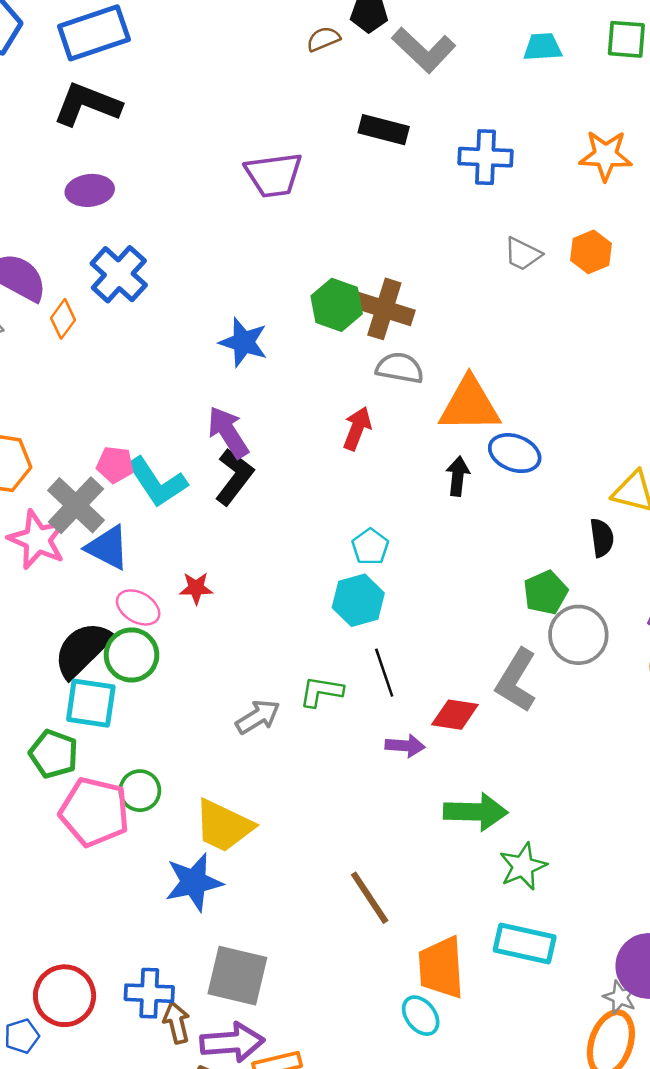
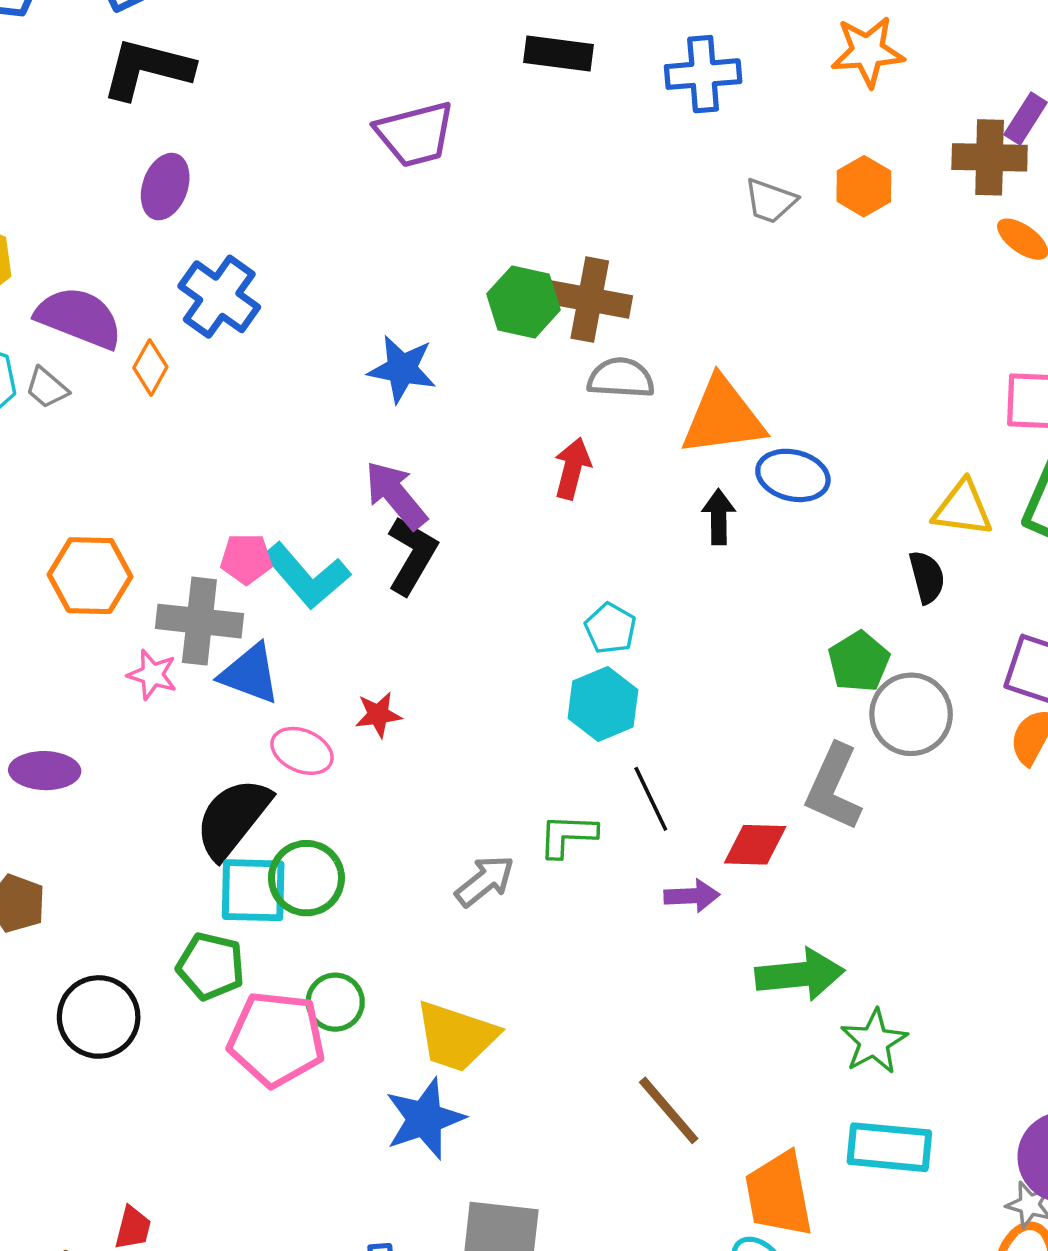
purple ellipse: (90, 190) -> (165, 187), turned -57
gray cross: (76, 505) -> (199, 621), turned -30
pink star: (37, 540) -> (152, 675), size x0.6
green circle: (131, 655) -> (306, 878), moved

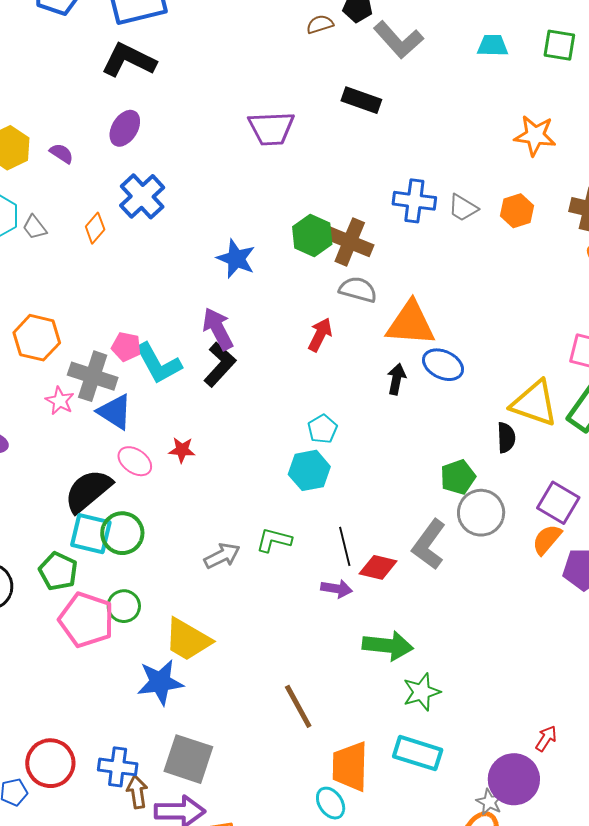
blue cross: (703, 74) -> (414, 201), moved
purple semicircle: (79, 318) -> (62, 153), moved, size x0.5
yellow triangle: (963, 508) -> (534, 403), size x1.4
black line: (651, 799) -> (345, 546), moved

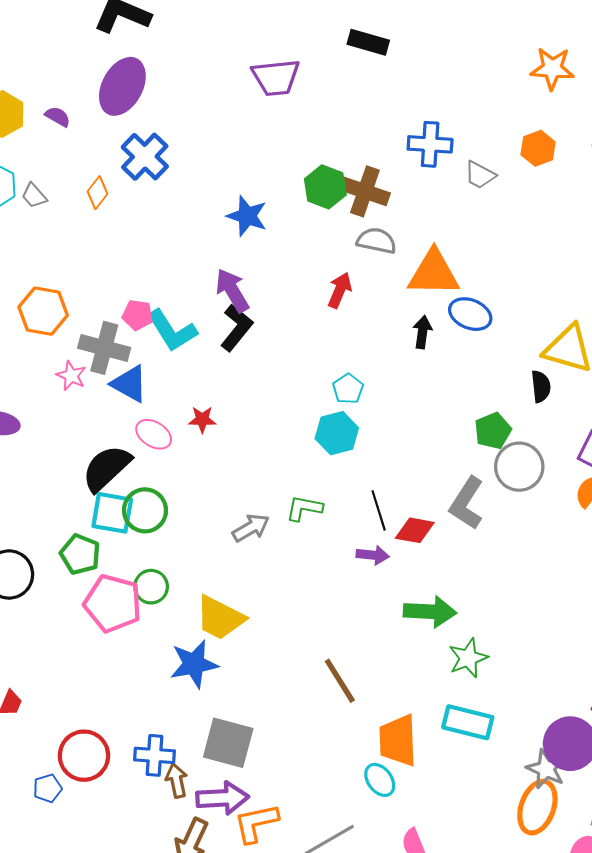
purple ellipse: (125, 128) -> (122, 86), size x1.5
gray trapezoid: (463, 208) -> (480, 175), moved
gray star: (489, 802) -> (546, 769), size x1.4

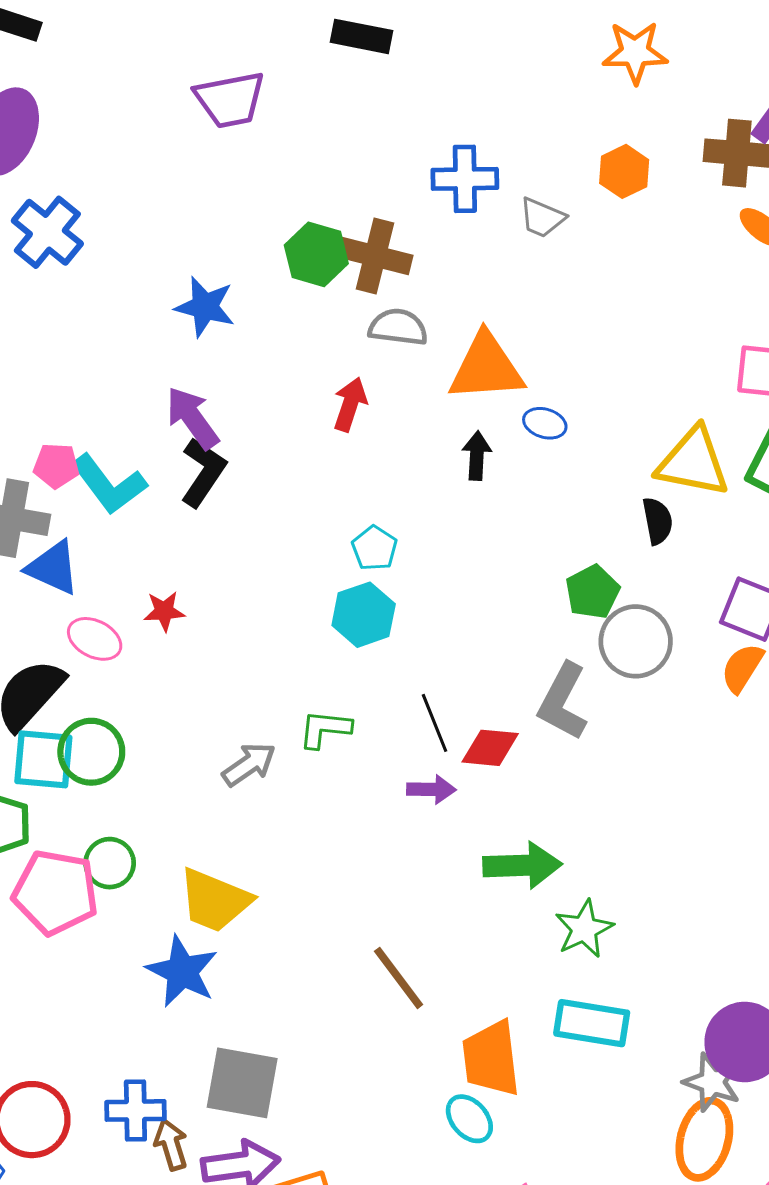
blue ellipse: (470, 314) -> (545, 423), size x0.7
blue star: (194, 664) -> (182, 971), turned -30

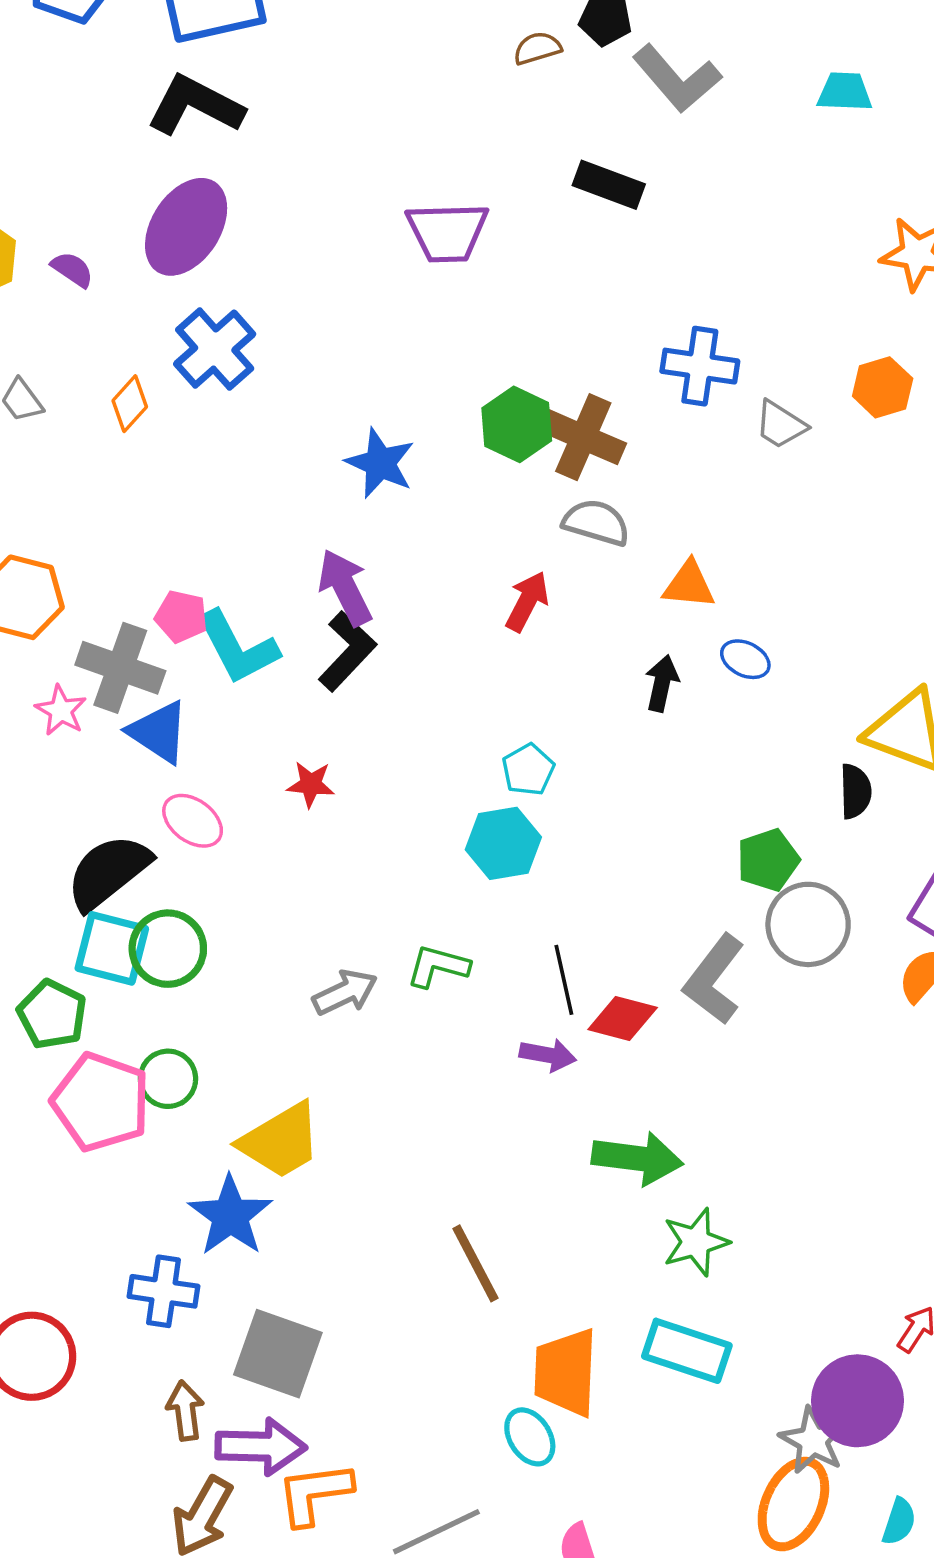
orange triangle: (486, 368) -> (689, 585), size x0.6
red star: (164, 611) -> (311, 784), moved
yellow trapezoid: (215, 900) -> (281, 1141), turned -62
blue cross: (135, 1110) -> (164, 1291), moved

